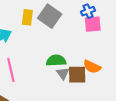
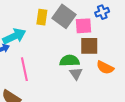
pink square: (93, 24) -> (83, 26), moved
brown square: (77, 75) -> (89, 46), moved

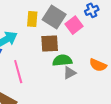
pink square: (83, 26) -> (74, 25), turned -30
brown square: (89, 46) -> (50, 44), moved
gray triangle: (76, 74) -> (70, 73), turned 40

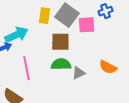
pink square: (74, 25) -> (87, 25), turned 30
green semicircle: (62, 60) -> (61, 64), moved

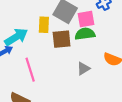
yellow rectangle: (45, 16) -> (44, 25), moved
green semicircle: (61, 64) -> (85, 34), moved

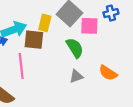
green semicircle: (85, 34) -> (75, 48), moved, turned 54
brown square: (62, 39) -> (34, 40), moved

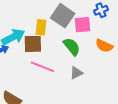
pink line: (21, 66) -> (42, 67), moved, turned -55
orange semicircle: (108, 73) -> (104, 46), moved

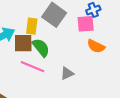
pink square: (83, 25) -> (86, 24), moved
green semicircle: (72, 47) -> (41, 48), moved

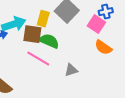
pink square: (86, 24) -> (96, 24), turned 30
green semicircle: (41, 48) -> (49, 41), turned -36

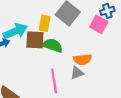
orange semicircle: (103, 47) -> (83, 59), moved, turned -36
pink line: (38, 58) -> (54, 81), moved, turned 55

